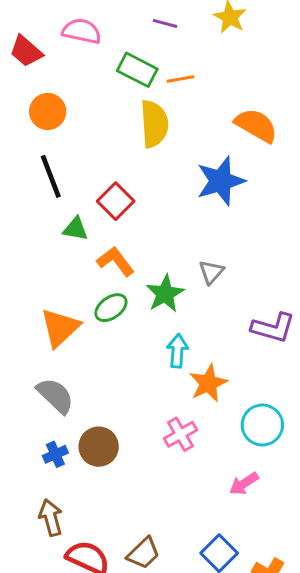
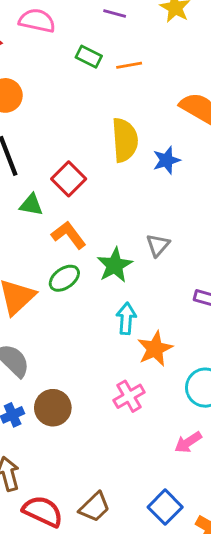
green rectangle: (137, 70) -> (89, 57), size x0.7
yellow semicircle: (154, 124) -> (125, 140), moved
blue star: (221, 181) -> (166, 160), size x0.6

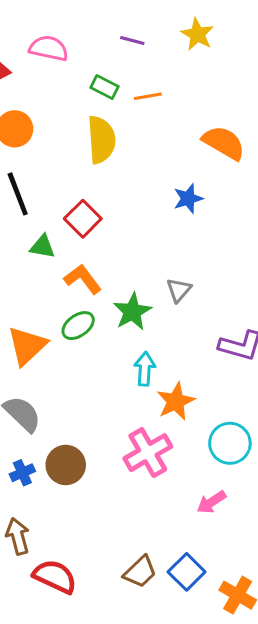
yellow semicircle: (125, 140) -> (101, 140), moved
pink cross: (129, 396) -> (148, 453), size x1.4
brown trapezoid: (95, 507) -> (140, 572), moved

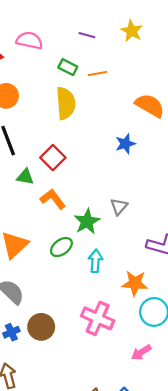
green ellipse: (78, 326) -> (61, 247), moved
orange star: (176, 401) -> (135, 283), moved, turned 30
pink cross: (148, 453) -> (98, 318), turned -36

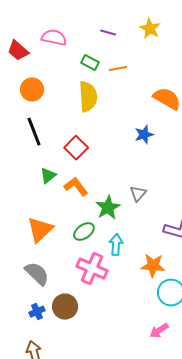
green triangle: (25, 177) -> (48, 176), moved, turned -48
pink cross: (98, 318) -> (92, 269), moved

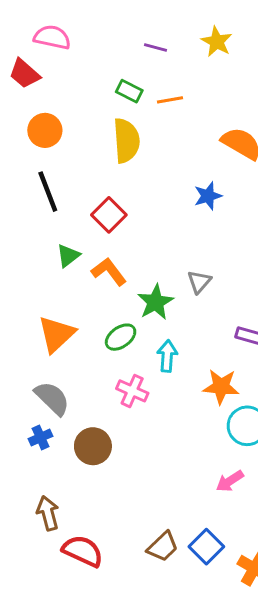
pink semicircle: (54, 38) -> (52, 37), moved
pink cross: (92, 269) -> (132, 391), size x0.7
blue cross: (37, 312) -> (41, 437), moved

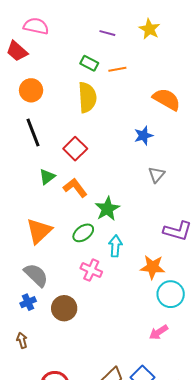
gray triangle: (199, 282) -> (157, 175), moved
brown arrow: (48, 513) -> (22, 340), moved, size x0.7

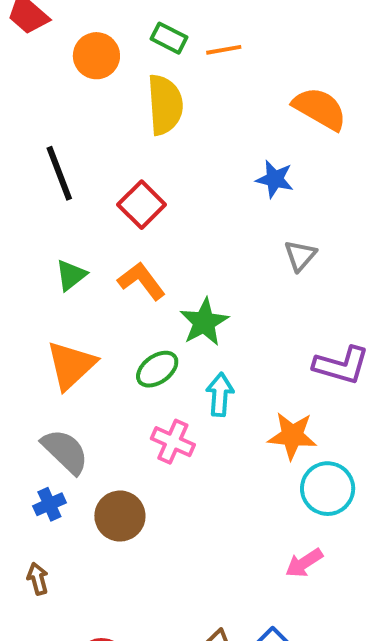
orange circle: (31, 90) -> (96, 56), moved
blue star: (143, 136) -> (275, 179), turned 30
green triangle: (47, 177) -> (71, 275), moved

